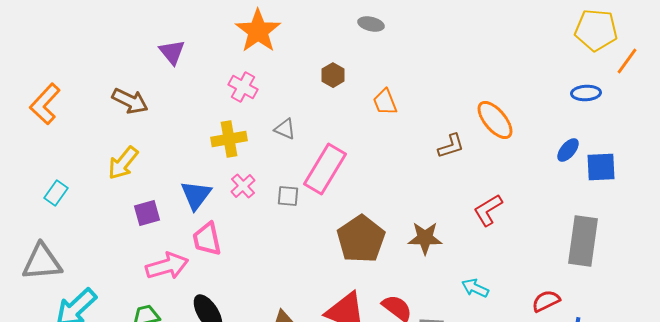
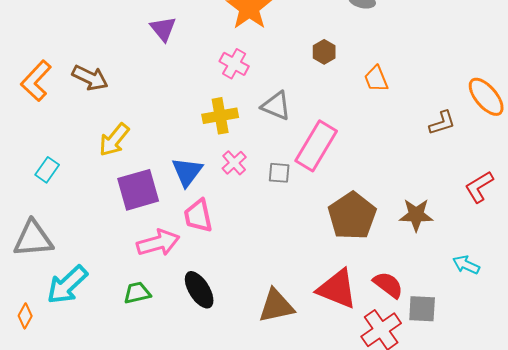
brown arrow: (130, 101) -> (90, 78), moved
gray triangle: (285, 129) -> (276, 106), size x1.4
purple square: (147, 213) -> (138, 190), size x1.6

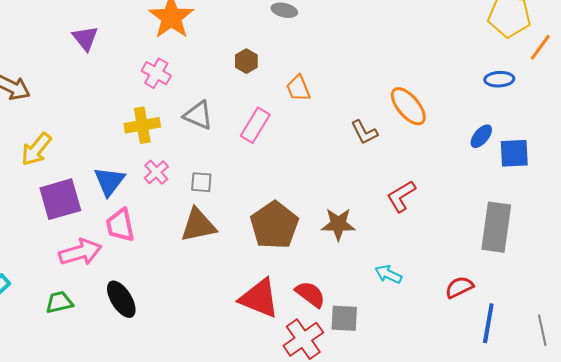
brown L-shape: (442, 123) -> (364, 132), turned 80
pink rectangle: (316, 146) -> (255, 125), moved, size x0.7
brown triangle: (276, 306) -> (198, 225), moved

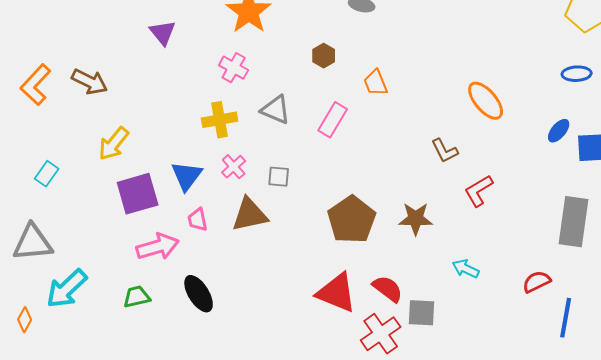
brown L-shape: (364, 132) -> (445, 151), moved
pink trapezoid: (120, 225) -> (198, 220), size x0.7
brown triangle: (198, 225) -> (250, 215), moved

